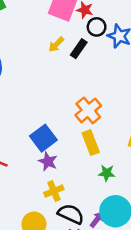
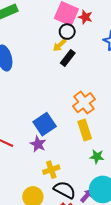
black circle: (97, 27) -> (67, 32), moved
black rectangle: (79, 49) -> (68, 58), moved
purple star: (48, 161) -> (38, 144), moved

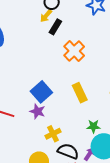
orange cross: (84, 103) -> (74, 51), moved
green star: (97, 157) -> (93, 126), moved

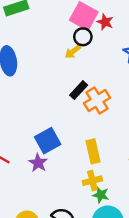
black rectangle: (55, 27) -> (79, 90), moved
yellow cross: (53, 134) -> (92, 181), moved

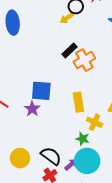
blue square: (48, 141) -> (41, 91), turned 30
yellow cross: (92, 181) -> (95, 122), moved, turned 35

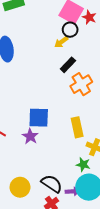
black rectangle: (70, 50) -> (68, 65), moved
purple arrow: (71, 164) -> (73, 191), turned 40

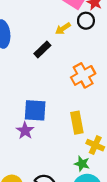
black circle: (70, 30) -> (86, 21), moved
black rectangle: (68, 65) -> (42, 49), moved

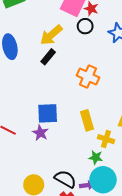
yellow arrow: (63, 29) -> (51, 35), moved, size x1.6
orange cross: (83, 75) -> (88, 76), turned -30

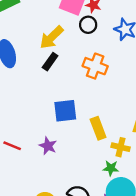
orange cross: (88, 76) -> (95, 66), moved
blue square: (48, 113) -> (65, 111), moved

